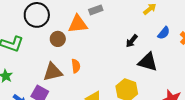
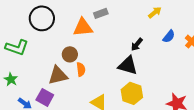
brown circle: (58, 39) -> (70, 54), moved
black triangle: (148, 62) -> (128, 65), moved

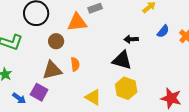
black arrow: (137, 44) -> (131, 39), turned 48
brown circle: (70, 54) -> (56, 41), moved

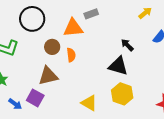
black arrow: (131, 39) -> (127, 45), turned 48
orange semicircle: (75, 64) -> (71, 55), moved

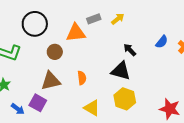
yellow arrow: (145, 13) -> (118, 19), moved
orange semicircle: (71, 55) -> (82, 78), moved

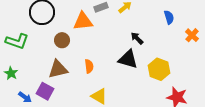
blue semicircle: (162, 42) -> (169, 17), moved, turned -56
yellow hexagon: (125, 99) -> (159, 69), moved

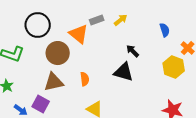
orange triangle: (83, 21) -> (79, 34), turned 45
brown circle: (62, 40) -> (58, 53), size x1.5
yellow hexagon: (159, 69) -> (174, 67), moved

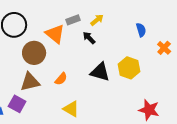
black arrow: (133, 51) -> (89, 38), moved
yellow hexagon: (174, 67) -> (129, 68), moved
orange semicircle: (85, 79) -> (61, 79), turned 48

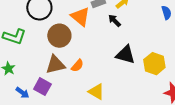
yellow hexagon: (129, 68) -> (154, 64), moved
orange semicircle: (61, 79) -> (77, 66), moved

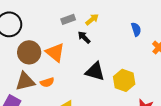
orange triangle: (80, 17) -> (55, 52), moved
orange semicircle: (77, 66) -> (47, 82), turned 32

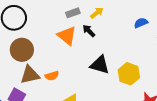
blue semicircle: (136, 29) -> (141, 23), turned -96
brown circle: (29, 52) -> (22, 50), moved
orange triangle: (55, 52) -> (67, 36), moved

